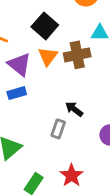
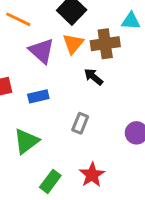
blue rectangle: (17, 93) -> (38, 96), moved
black arrow: (74, 109) -> (94, 77), moved

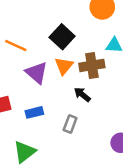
gray rectangle: (80, 123) -> (70, 124), moved

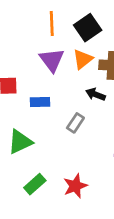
orange line: (16, 46) -> (52, 24), moved, turned 50
black arrow: (82, 95) -> (95, 94), turned -30

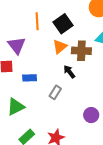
purple triangle: (52, 60) -> (17, 45), moved
black arrow: (95, 94) -> (69, 72), turned 32

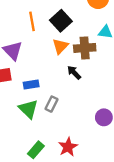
gray rectangle: (55, 92) -> (52, 104), moved
green triangle: (16, 107) -> (28, 109), moved, turned -42

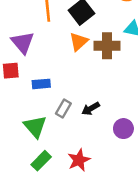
black arrow: (74, 73) -> (91, 109), moved, turned -80
green triangle: (28, 109) -> (35, 127), moved

